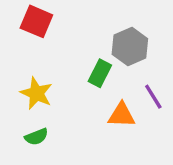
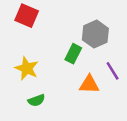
green semicircle: (36, 137) -> (37, 100), moved

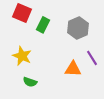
green rectangle: (73, 54) -> (43, 25), moved
green semicircle: (37, 100) -> (30, 82), turned 40

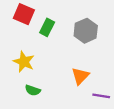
purple line: (92, 58) -> (101, 96), moved, turned -49
orange triangle: (73, 69) -> (80, 76), turned -48

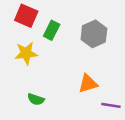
yellow star: (24, 62) -> (26, 53), moved, turned -30
orange triangle: (80, 76) -> (88, 84), turned 30

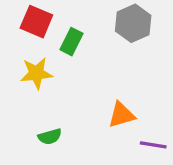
gray hexagon: (94, 34) -> (133, 23), moved
green semicircle: (36, 99) -> (50, 137), turned -35

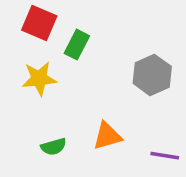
gray hexagon: (133, 23) -> (152, 75), moved
orange triangle: (122, 115) -> (107, 136), moved

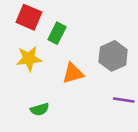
orange triangle: (107, 136) -> (73, 73), moved
purple line: (165, 156) -> (124, 100), moved

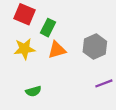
orange triangle: (73, 73) -> (57, 50), moved
purple line: (124, 100) -> (104, 83), turned -30

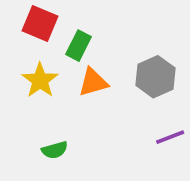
yellow star: (24, 49) -> (40, 80), turned -30

